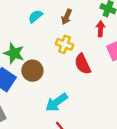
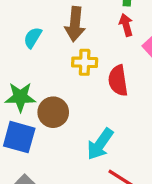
brown arrow: (67, 17) -> (75, 24), size x1.5
red semicircle: (83, 64) -> (118, 81), turned 35

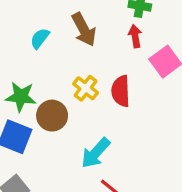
brown arrow: (75, 24) -> (84, 29), turned -40
yellow cross: (85, 62) -> (86, 88), moved, turned 30

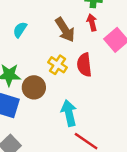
brown arrow: (84, 29) -> (65, 30), moved
cyan arrow: (96, 153) -> (69, 113), turned 130

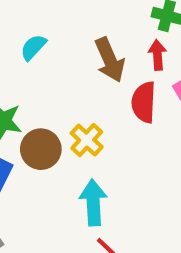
yellow cross: (58, 65) -> (87, 140), moved
red semicircle: (84, 65) -> (144, 102), moved

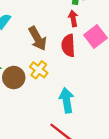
brown arrow: (110, 60) -> (38, 39), moved
cyan arrow: (93, 202) -> (67, 100), moved

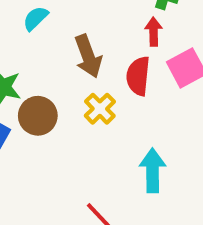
yellow cross: (39, 70) -> (100, 109), moved
cyan arrow: (67, 100) -> (153, 170), moved

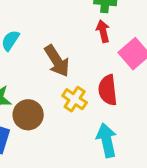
red semicircle: (138, 76) -> (108, 90), moved
cyan arrow: (153, 170) -> (107, 140), moved

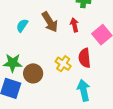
red arrow: (103, 31) -> (74, 25), moved
brown arrow: (57, 61) -> (50, 22), moved

